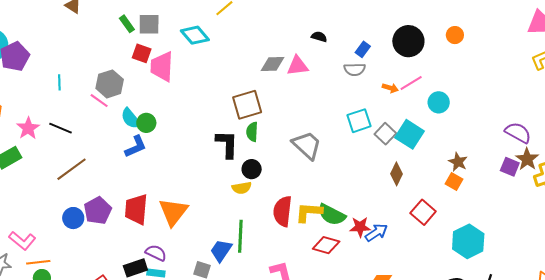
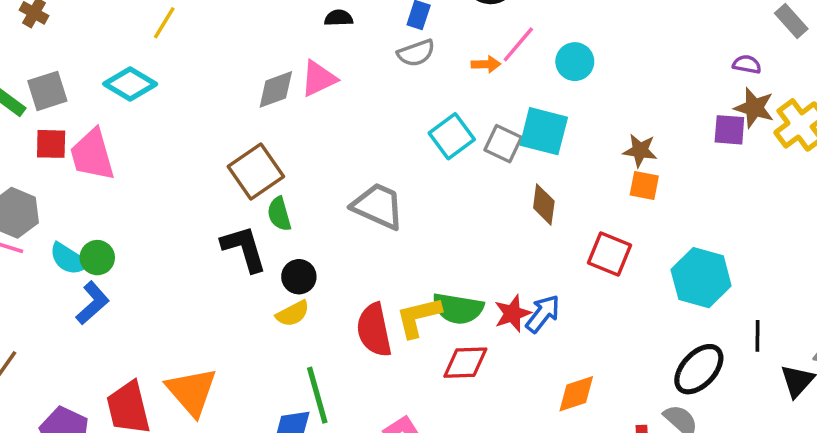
purple semicircle: (518, 133) -> (747, 64), moved, size x0.6

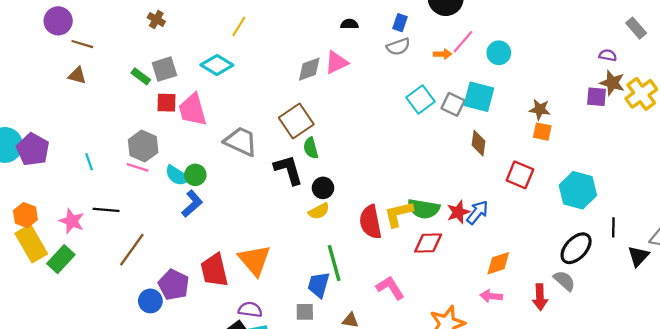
gray trapezoid: (378, 206) -> (241, 141), moved

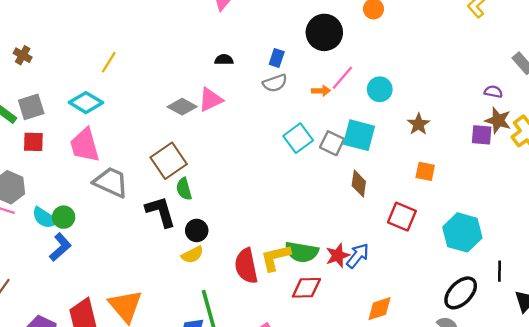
gray diamond: (309, 69) -> (182, 107), turned 48
brown star: (540, 109) -> (419, 124), moved, turned 30
pink trapezoid: (193, 110) -> (85, 145), moved

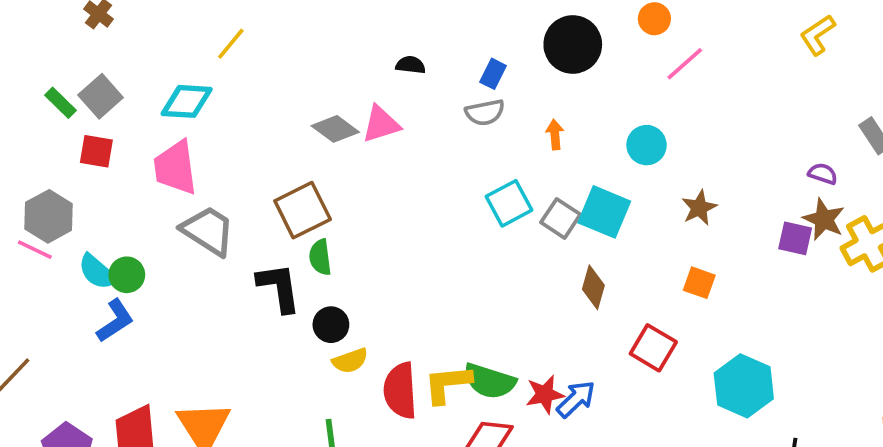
pink line: (342, 78) -> (685, 64), moved
orange arrow: (321, 91) -> (555, 135), turned -102
cyan diamond: (86, 103) -> (187, 101), turned -36
gray square: (31, 107) -> (101, 96), turned -32
yellow semicircle: (192, 255) -> (350, 361), moved

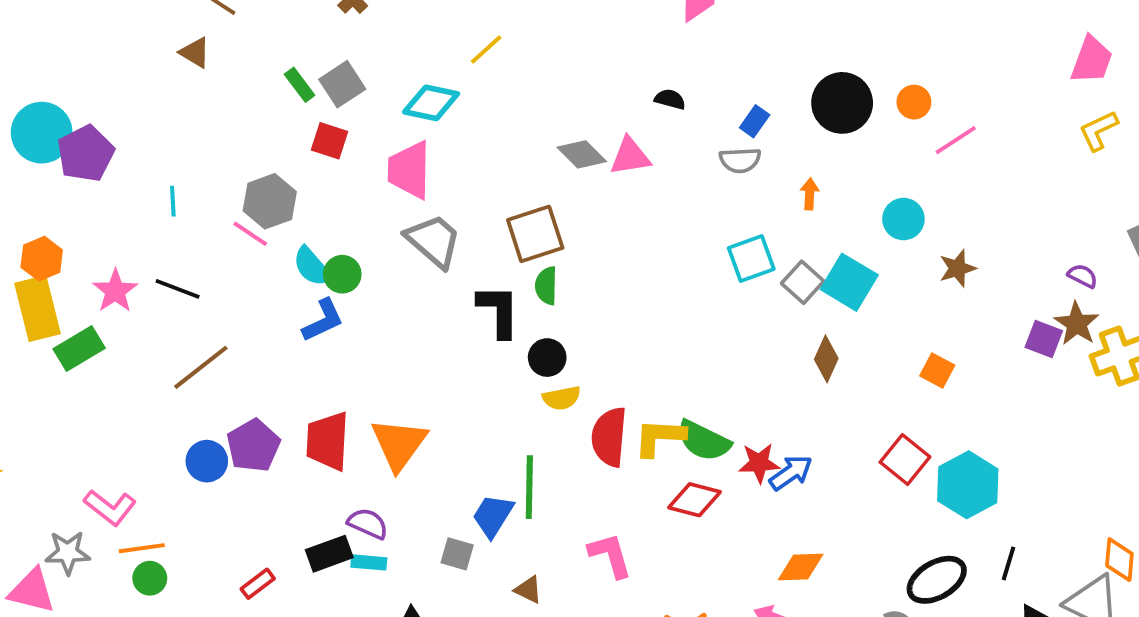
orange circle: (654, 19) -> (914, 102), moved
brown star: (699, 208) -> (957, 268), moved
red square: (653, 348) -> (905, 460), moved

